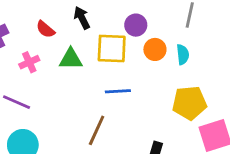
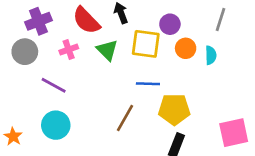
red semicircle: (45, 29) -> (86, 21), size x1.6
green triangle: (71, 59) -> (107, 50), turned 40
yellow pentagon: (189, 103) -> (174, 109), moved

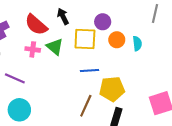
gray line: (220, 20) -> (155, 14), moved
pink cross: (69, 50) -> (33, 49), moved, turned 32
brown line: (125, 118) -> (86, 106), moved

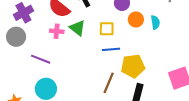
yellow square: (85, 39) -> (107, 29), moved, size x0.7

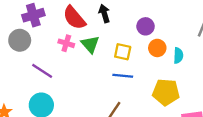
yellow pentagon: (133, 66) -> (166, 92), moved

